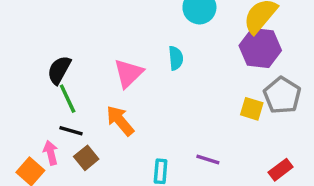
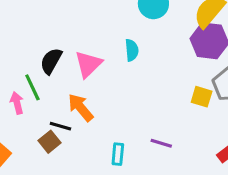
black semicircle: (59, 70) -> (51, 61), moved
black line: (71, 131) -> (60, 126), moved
pink arrow: (51, 153) -> (17, 103), moved

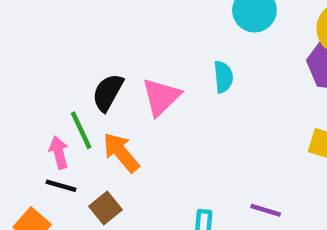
orange arrow: (81, 108) -> (121, 152), moved
black line: (60, 126) -> (61, 186), moved

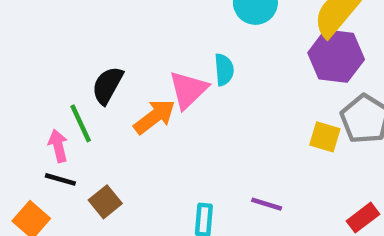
pink triangle: (161, 97) -> (188, 90), moved
orange arrow: (121, 152) -> (155, 117), moved, turned 93

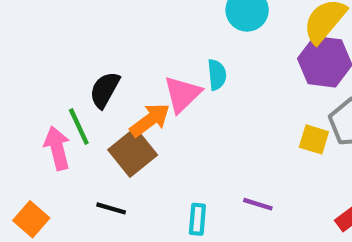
pink arrow: (58, 146) -> (57, 148), size x1.4
black line: (60, 179) -> (111, 208), moved
brown square: (105, 202) -> (133, 152), moved, size x1.5

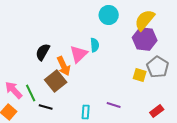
orange arrow: (150, 120) -> (64, 66), turned 102
green line: (79, 127) -> (31, 93), moved
pink arrow: (57, 148) -> (14, 90), moved, turned -30

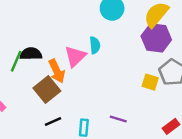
black semicircle: (43, 52) -> (31, 54), turned 60
green line: (31, 93) -> (16, 61), moved, turned 48
black line: (46, 107) -> (53, 121), moved, turned -40

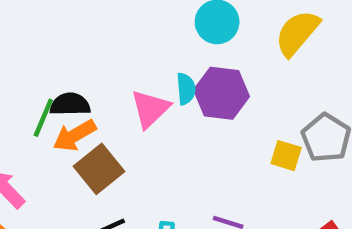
purple hexagon: (156, 38) -> (221, 93), moved
orange arrow: (57, 71) -> (75, 135), moved, turned 85

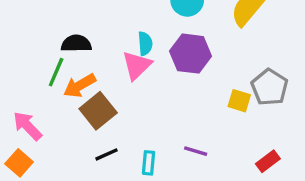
cyan semicircle: (186, 89) -> (145, 44), moved
black semicircle: (70, 104) -> (76, 44), moved

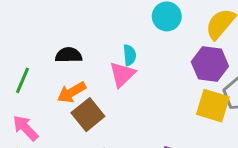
purple hexagon: (191, 54) -> (210, 64), moved
green line: (56, 72) -> (22, 80), moved
yellow square: (239, 101) -> (213, 106), size x1.6

